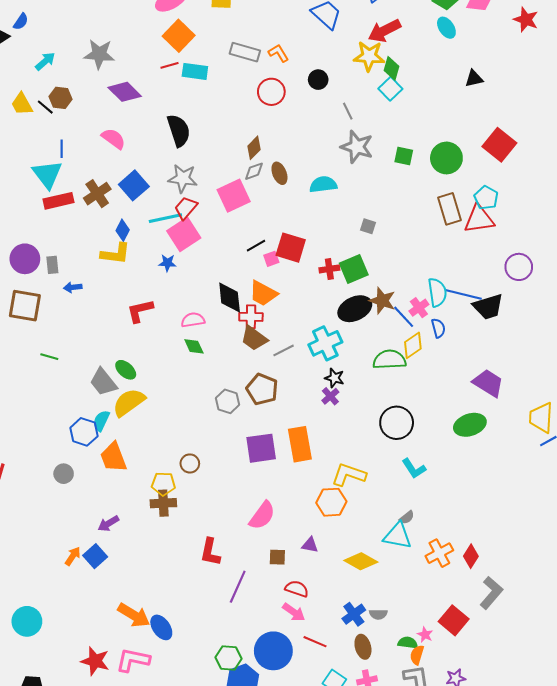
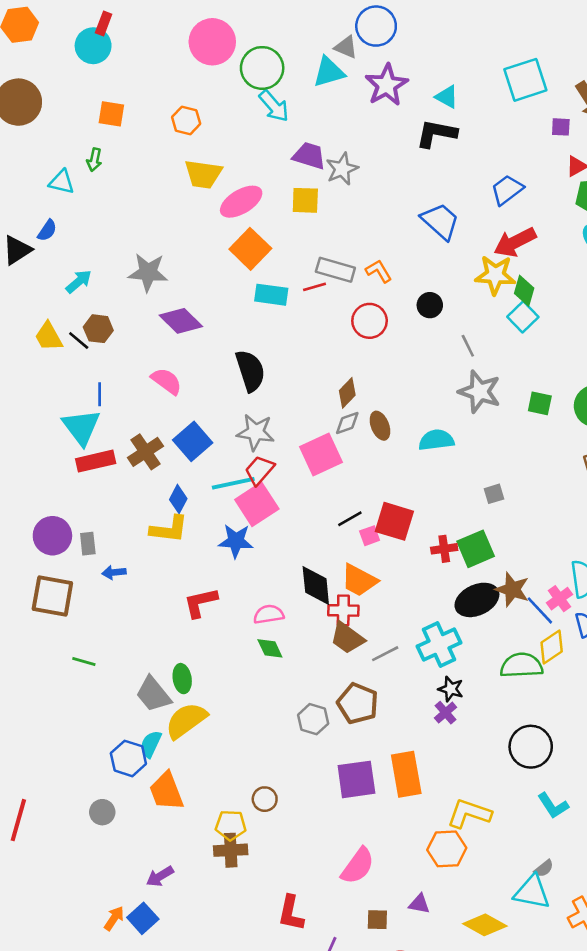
red line: (169, 65) -> (314, 287), moved
gray square: (368, 226) -> (494, 494), turned -35
blue star: (167, 263) -> (236, 541), size x1.5
green ellipse: (126, 370) -> (182, 679), turned 40

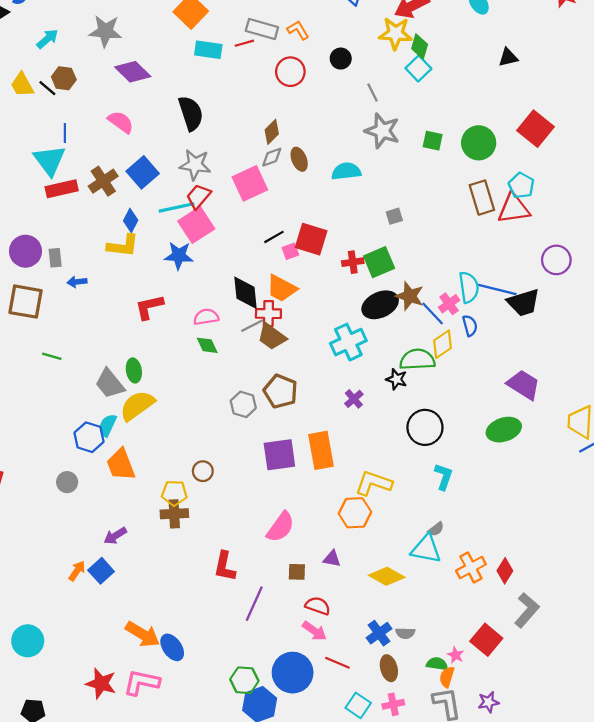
gray line: (385, 654) -> (252, 326), moved
black star: (451, 689) -> (397, 379), moved
cyan L-shape: (553, 806) -> (444, 477), turned -128

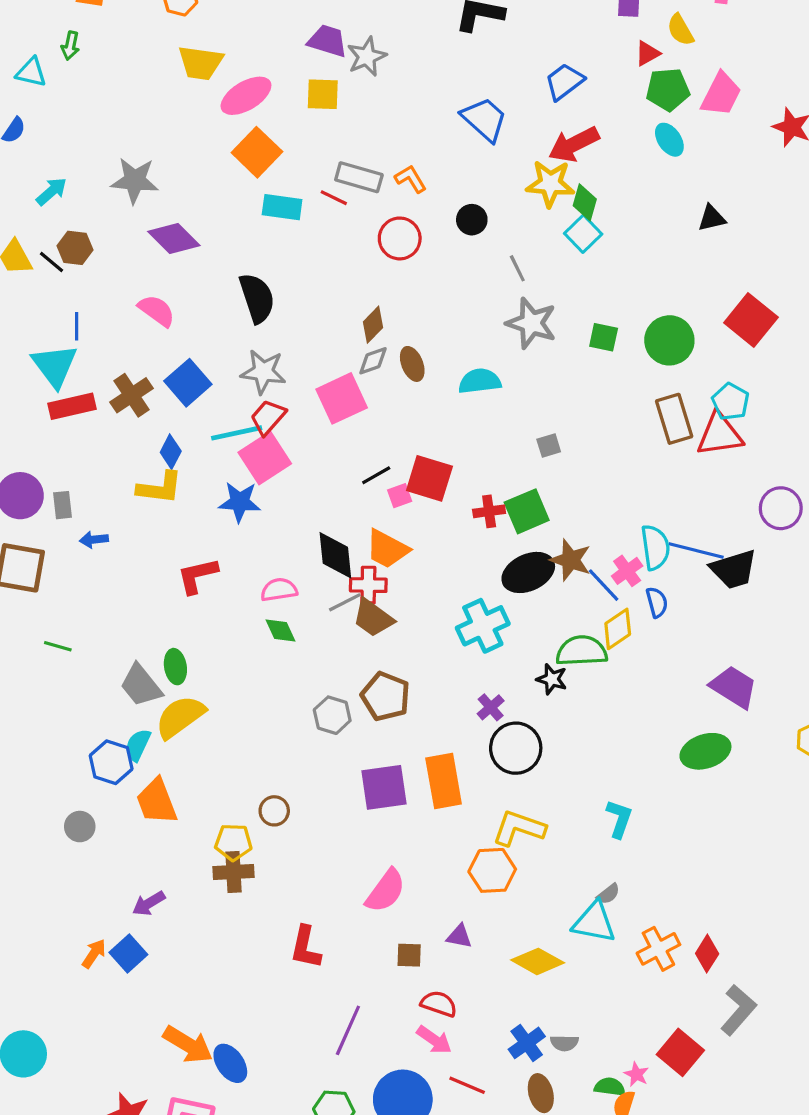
red line: (244, 43) -> (334, 198), turned 42
black circle: (425, 427) -> (516, 748), moved
purple line: (254, 604) -> (348, 1030), moved

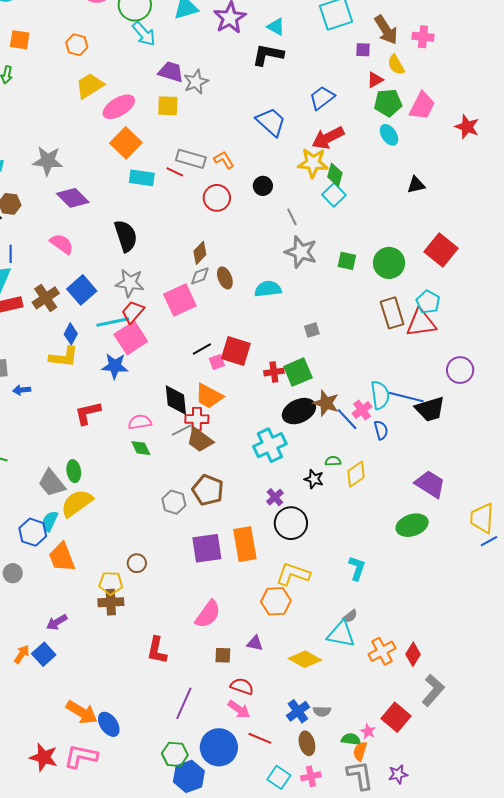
yellow trapezoid: (201, 63) -> (90, 86), turned 140
yellow diamond: (618, 629) -> (356, 474), moved
green semicircle: (582, 651) -> (333, 461), size x0.5

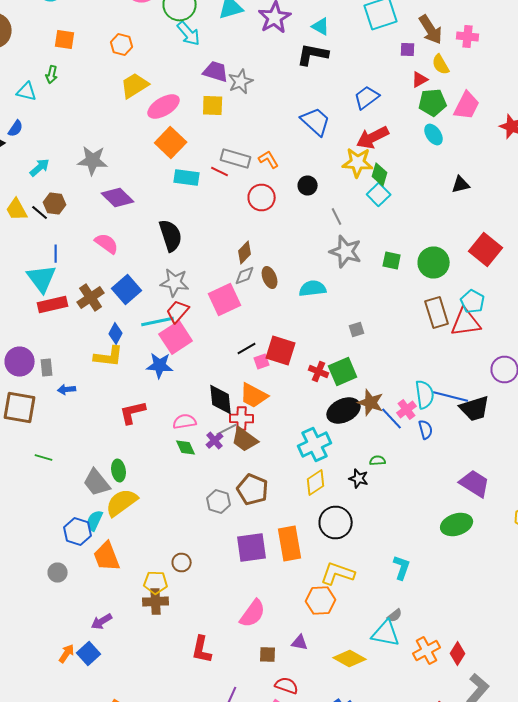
red cross: (274, 372) -> (319, 372), turned 30
yellow diamond: (356, 474) -> (316, 482), moved
purple cross: (275, 497) -> (215, 440), moved

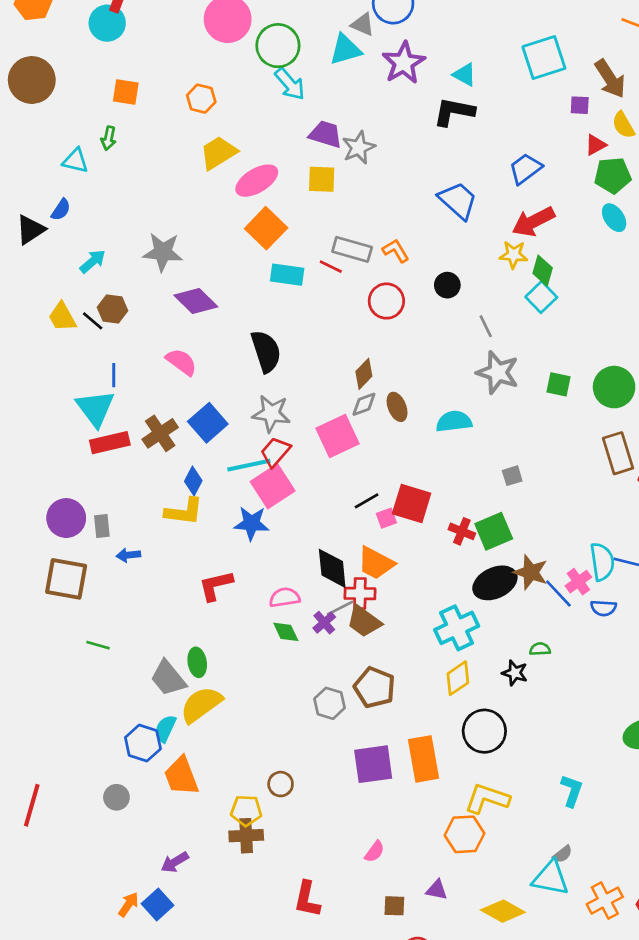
yellow star: (358, 162) -> (513, 255), size x0.7
blue semicircle: (426, 430) -> (603, 608), turned 108
pink semicircle: (253, 614) -> (375, 852), size x0.6

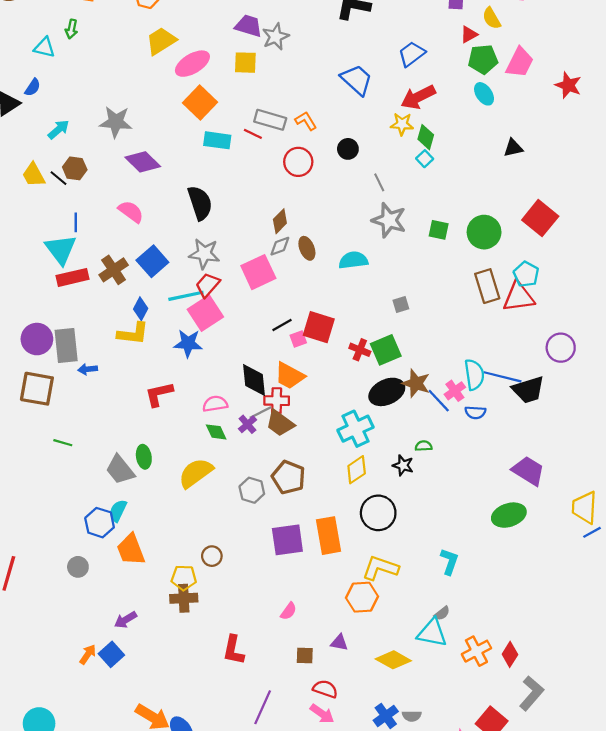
cyan square: (541, 297) -> (425, 159), size x0.7
gray rectangle: (102, 526) -> (66, 345), size x1.8
yellow semicircle: (201, 705) -> (196, 473), moved

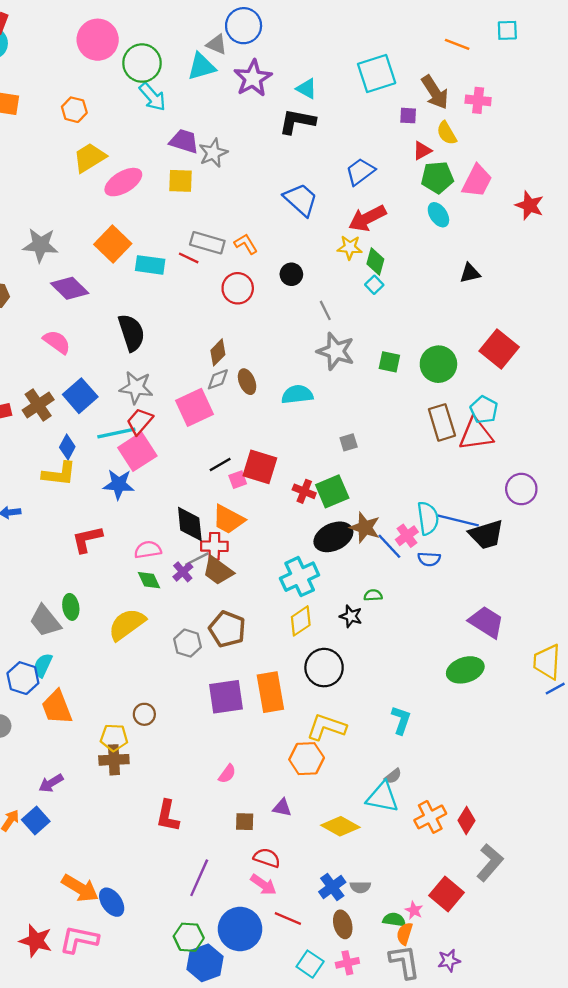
orange square: (200, 102) -> (113, 244), moved

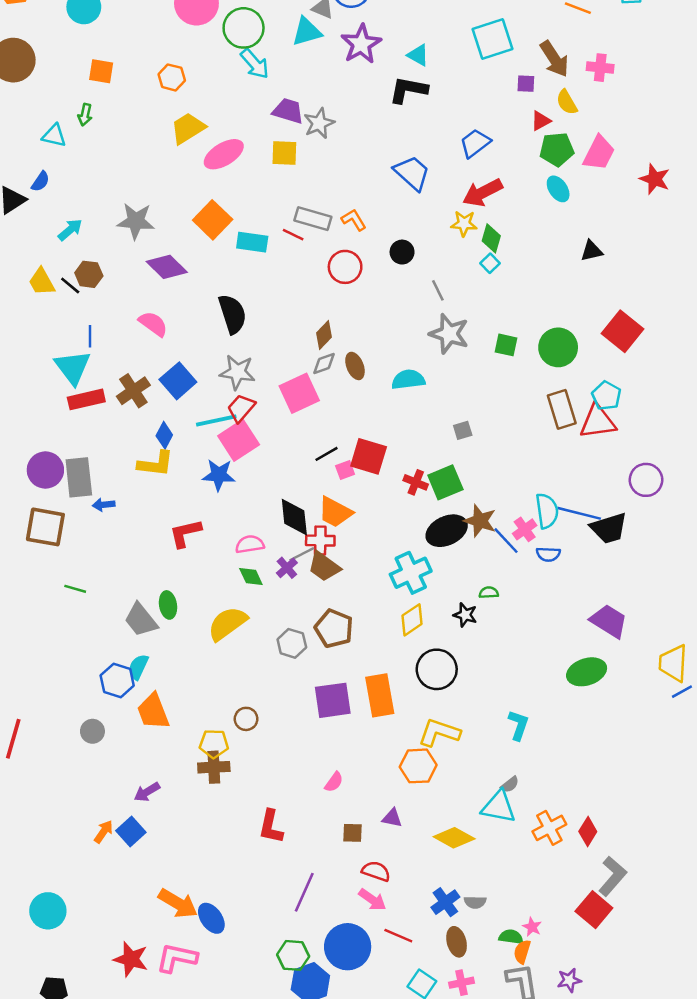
red square: (447, 894) -> (594, 910), moved

